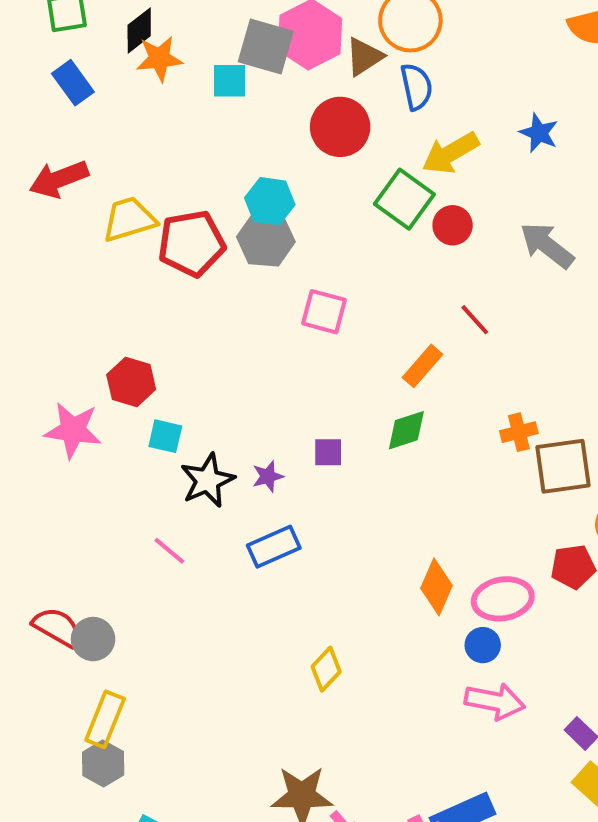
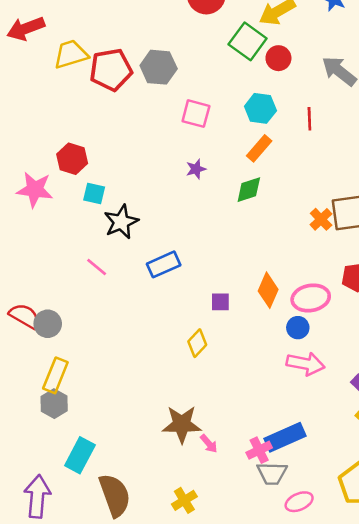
cyan hexagon: (270, 201) -> (260, 108), moved
red line: (475, 320) -> (309, 119), moved, turned 40
orange cross: (519, 432) -> (321, 219), moved, turned -30
purple square: (328, 452) -> (220, 302), moved
purple star: (268, 476) -> (196, 169), moved

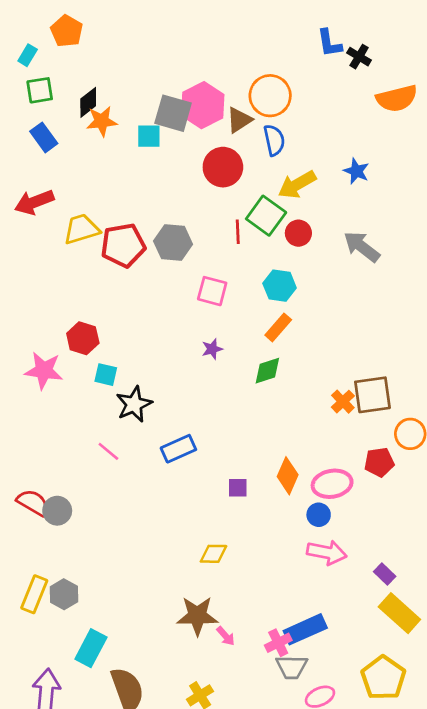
red line: (309, 119) -> (238, 232), moved
yellow diamond: (197, 343) -> (214, 554), moved, turned 48
yellow rectangle: (55, 375) -> (34, 594), moved

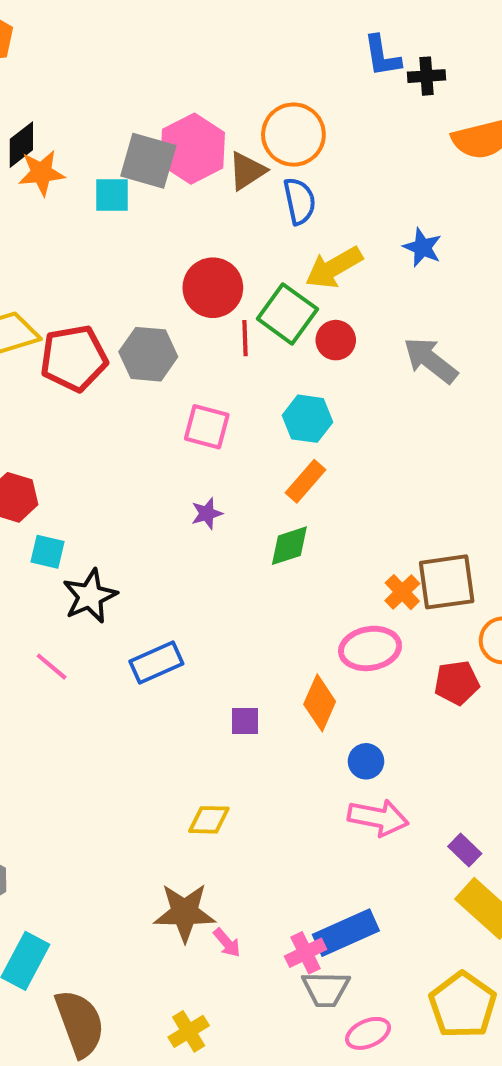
black cross: (359, 57) -> (426, 76), turned -35
red circle: (223, 167) -> (213, 288), moved
pink ellipse: (332, 484) -> (370, 648), moved

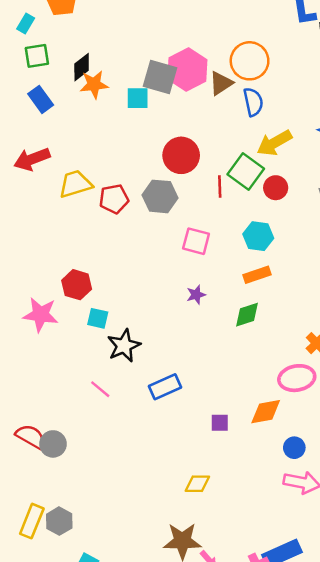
red circle: (213, 288) -> (181, 155), moved
red pentagon: (74, 358) -> (114, 199), size x0.7
orange rectangle: (306, 481) -> (257, 275), turned 30
orange diamond: (320, 703) -> (266, 412), turned 56

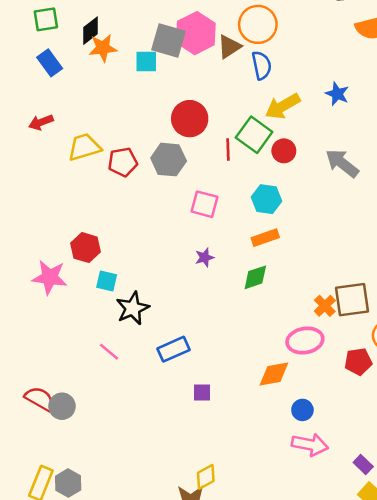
red arrow: (32, 159) -> (41, 122), size x0.7
purple square: (220, 423) -> (202, 393), moved
yellow diamond: (197, 484) -> (206, 477), moved, turned -30

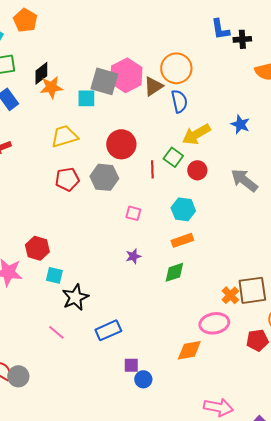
green square: (254, 135) -> (173, 157), size x0.7
yellow trapezoid: (84, 147) -> (64, 136), moved
pink square: (205, 204) -> (133, 213), size x0.7
blue circle: (302, 410) -> (143, 379), moved

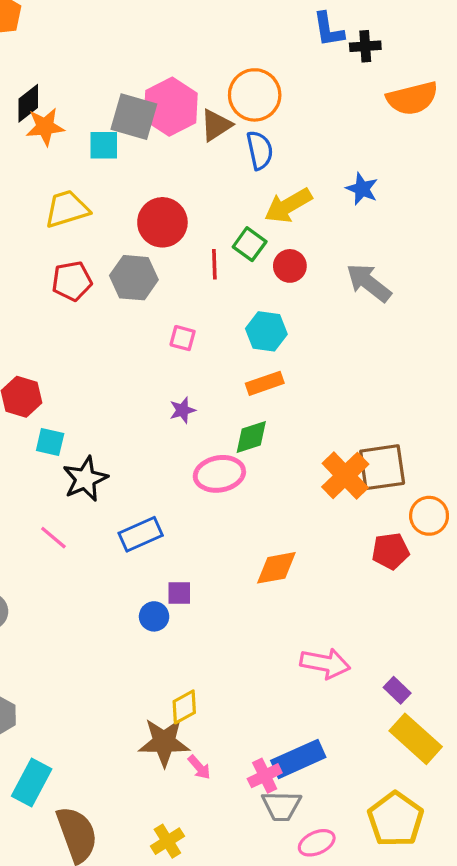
orange cross: (230, 295) -> (345, 476), size x1.6
pink ellipse: (214, 323) -> (219, 474), moved
blue circle: (143, 379) -> (154, 616), moved

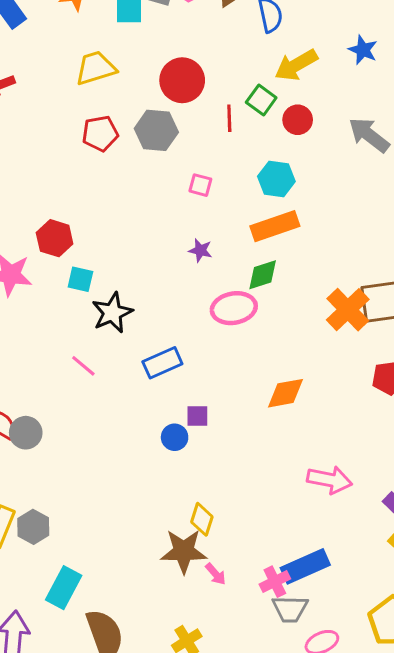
orange rectangle: (265, 383) -> (275, 226), size x1.4
purple star: (183, 410) -> (200, 250), turned 30
yellow diamond: (184, 707) -> (202, 519), turned -44

